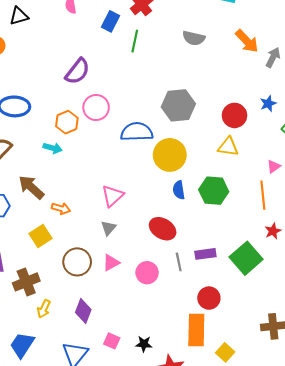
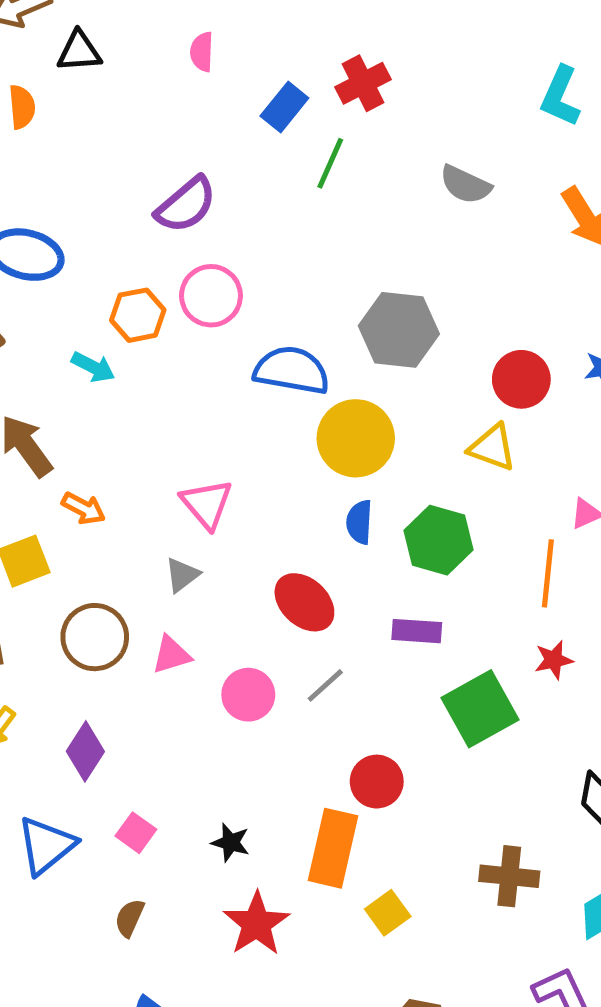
pink triangle: (113, 196) -> (207, 504), turned -40
purple rectangle: (205, 254) -> (417, 631), moved
gray line: (179, 262) -> (325, 685), turned 48
black star: (144, 344) -> (231, 843), moved

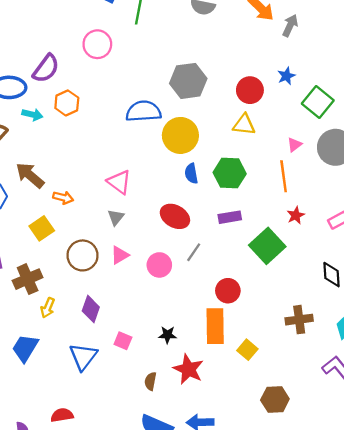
purple semicircle: (186, 205) -> (46, 69), moved
pink circle: (211, 296) -> (97, 44), moved
cyan arrow: (93, 367) -> (32, 115), moved
brown semicircle: (130, 918) -> (150, 381), moved

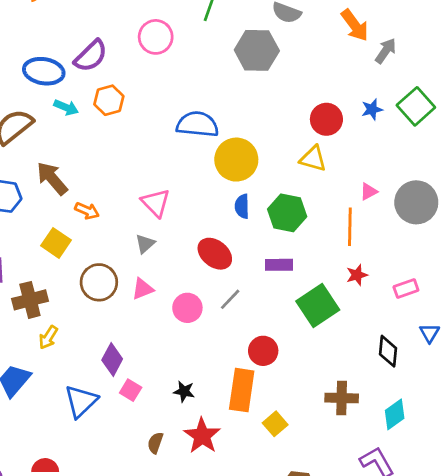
gray hexagon: (188, 81) -> (257, 50), moved
green square: (318, 102) -> (416, 106), moved
yellow square: (42, 228) -> (56, 243), turned -30
purple diamond: (91, 309) -> (112, 359), moved

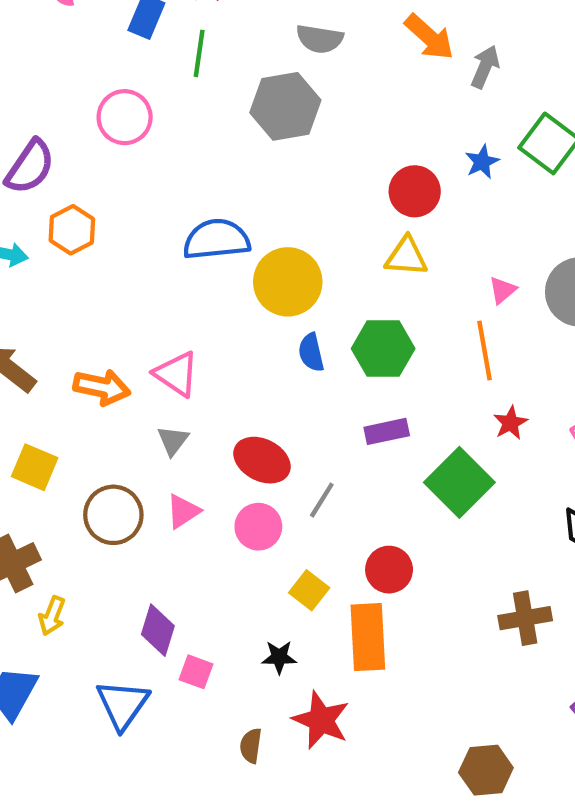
orange arrow: (87, 211) -> (102, 387), moved, size x1.4
red ellipse: (215, 254) -> (262, 460), moved
yellow square: (275, 424) -> (309, 590), moved

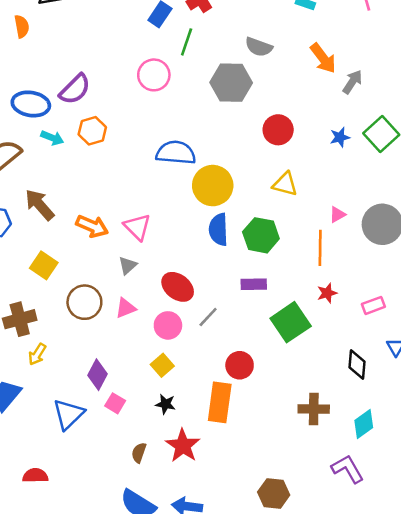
pink circle: (125, 117) -> (154, 75), moved
red circle: (415, 191) -> (278, 130), moved
blue semicircle: (311, 352) -> (218, 229), size x1.4
yellow square: (309, 590) -> (162, 365), moved

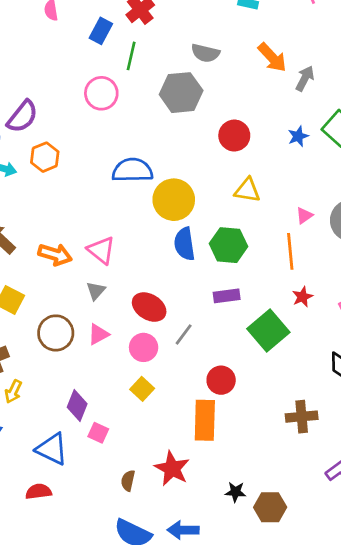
black star: (165, 404) -> (235, 492), moved
blue triangle: (69, 414) -> (52, 449), turned -44
red semicircle: (35, 476) -> (39, 492), moved

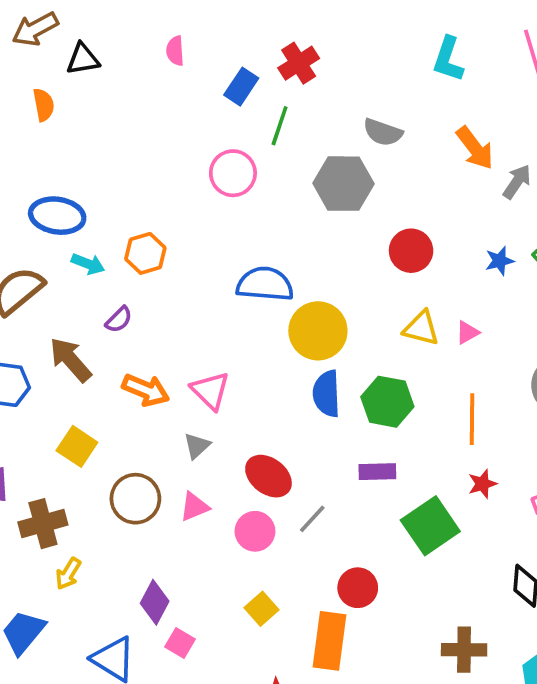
purple semicircle: (22, 117) -> (119, 320), moved, size x0.6
pink triangle: (304, 215) -> (467, 332), moved
yellow square: (142, 389) -> (262, 609), moved

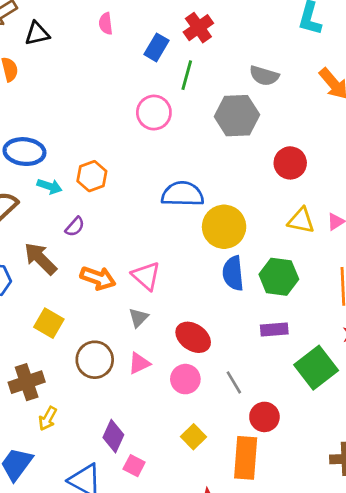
gray line: (312, 519) -> (234, 382), moved, turned -70

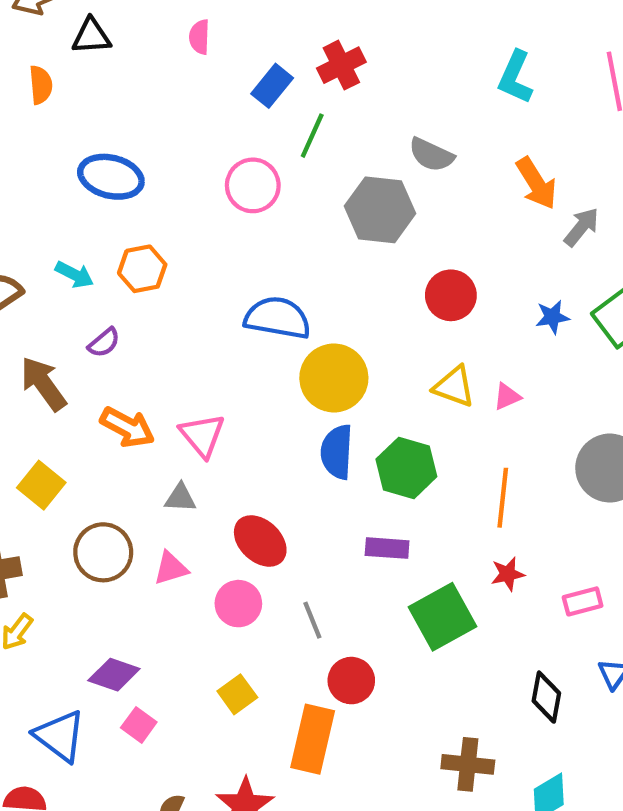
blue ellipse: (24, 152) -> (111, 177), moved
gray triangle: (138, 318) -> (180, 498), turned 40
purple diamond: (113, 436) -> (114, 675), turned 76

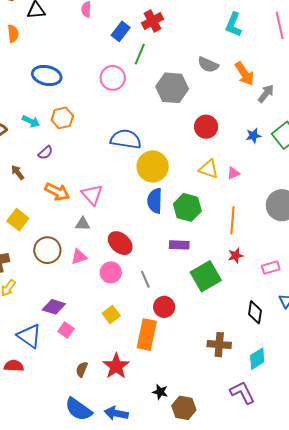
gray semicircle: (431, 155) -> (208, 65), moved
brown arrow: (43, 384) -> (18, 172), size x0.6

